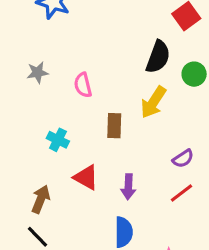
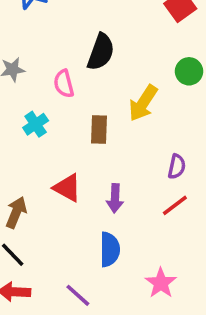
black semicircle: (158, 57) -> (101, 52), moved
cyan cross: (58, 140) -> (36, 124), moved, turned 30
purple semicircle: (183, 159) -> (177, 167), turned -45

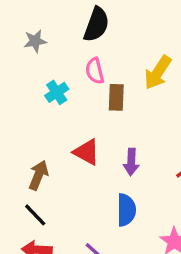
black semicircle: (101, 52) -> (96, 24), moved
pink semicircle: (64, 84) -> (95, 71), moved

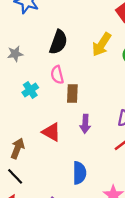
yellow arrow: (158, 73) -> (102, 44), moved
purple arrow: (131, 162) -> (85, 124), moved

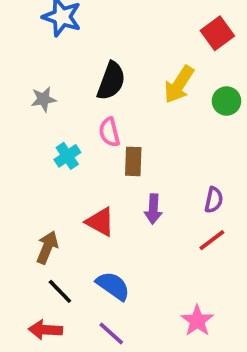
blue semicircle: (79, 173) -> (113, 286), moved, turned -55
black line: (15, 176) -> (60, 291), moved

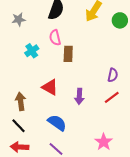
purple arrow: (153, 209) -> (79, 96), moved
brown arrow: (47, 247) -> (21, 101), turned -30
black line: (60, 291) -> (19, 126), moved

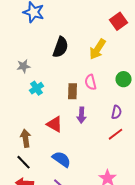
gray star: (19, 19) -> (24, 66), moved
green circle: (120, 20) -> (124, 79), moved
pink semicircle: (55, 38) -> (90, 82), moved
purple arrow: (79, 96) -> (82, 115), moved

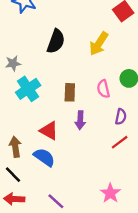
pink semicircle: (90, 82) -> (103, 89), moved
cyan cross: (36, 88) -> (28, 89), size x1.5
blue semicircle: (62, 159) -> (44, 157), moved

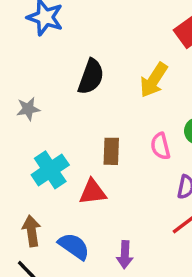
cyan cross: (28, 89) -> (50, 170), moved
purple arrow: (80, 120) -> (125, 255), moved
red triangle: (49, 131) -> (93, 192), moved, turned -36

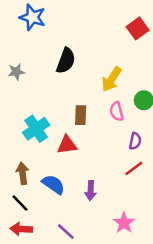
yellow arrow: (154, 80) -> (112, 79), moved
gray star: (28, 109) -> (16, 72), moved

